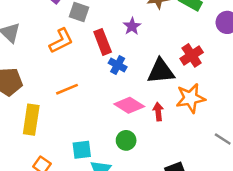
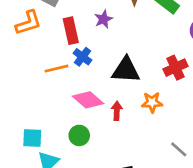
red cross: (192, 55) -> (175, 68), moved
orange line: (67, 89) -> (56, 69), moved
orange star: (190, 98) -> (152, 102), size x0.7

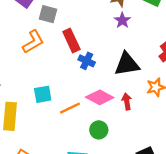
purple star: (103, 19) -> (122, 20), moved
orange line: (56, 69) -> (70, 108), moved
cyan square: (32, 138) -> (43, 94), moved

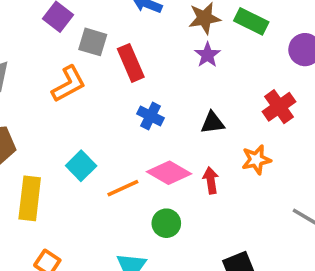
red rectangle: (71, 40) -> (131, 63), moved
black triangle: (127, 64) -> (213, 123), size x0.6
cyan square: (43, 94) -> (81, 166), turned -36

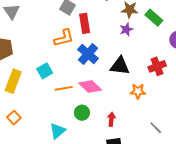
orange L-shape: (69, 84) -> (64, 38), moved
blue cross: (151, 116) -> (88, 54), size x1.5
black triangle: (213, 123) -> (120, 66), size x1.5
red arrow: (211, 180) -> (111, 119), moved

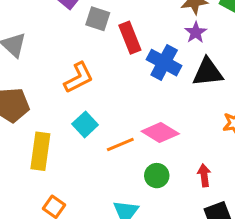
orange L-shape: (64, 38) -> (79, 78), moved
blue cross: (88, 54) -> (164, 63), moved
black triangle: (120, 66) -> (208, 72), moved

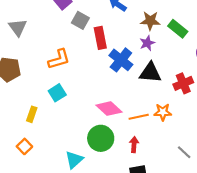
orange line: (120, 145) -> (139, 117), moved
yellow rectangle: (40, 151) -> (32, 114), moved, size x0.6
green circle: (157, 176) -> (101, 138), size x1.5

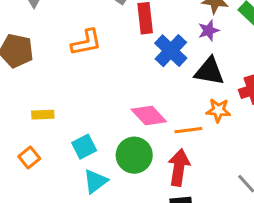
cyan square: (57, 93) -> (84, 147), moved
orange star: (163, 112) -> (218, 110), moved
yellow rectangle: (32, 114) -> (43, 115), turned 64
red arrow: (134, 145) -> (179, 167), size x1.6

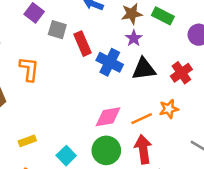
orange L-shape: (86, 42) -> (29, 69), moved, turned -55
orange star: (218, 110) -> (169, 109), moved
pink diamond: (149, 116) -> (108, 117), turned -40

